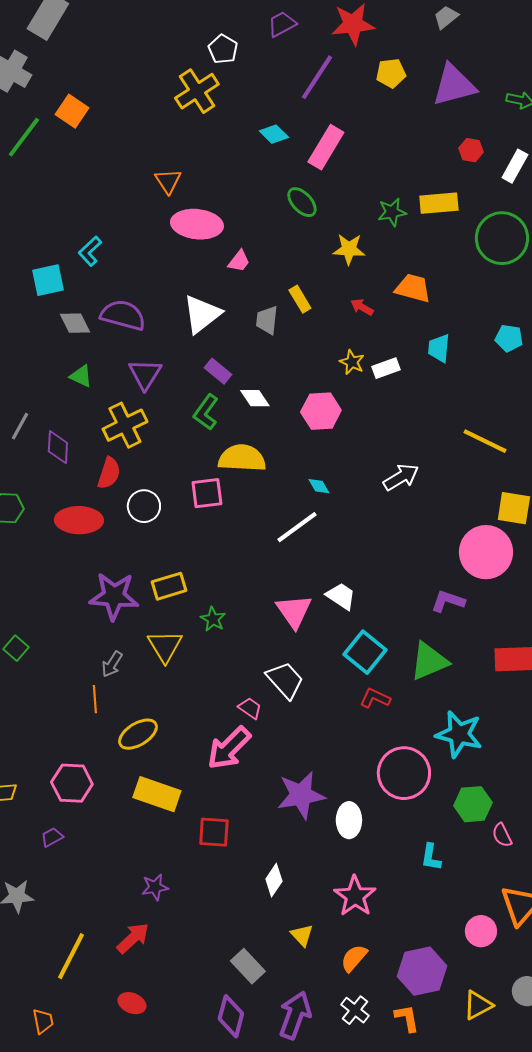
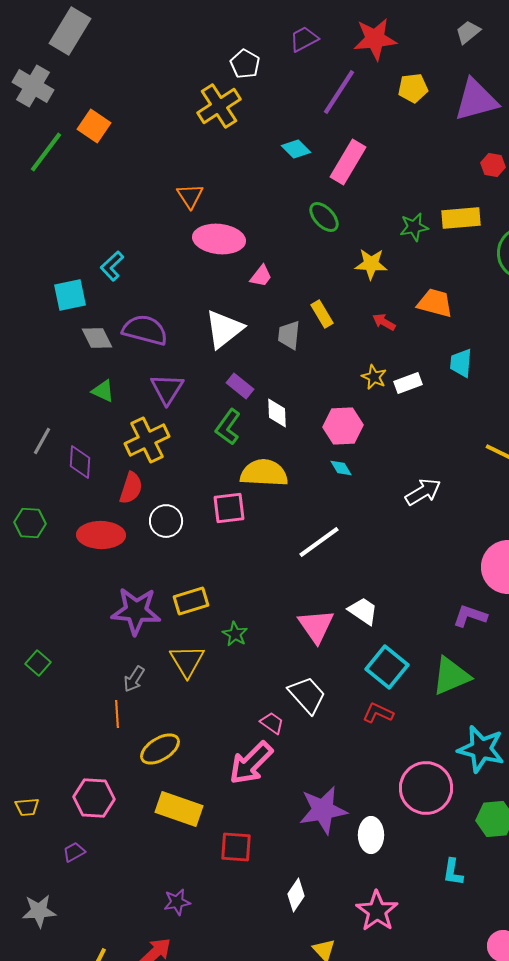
white diamond: (255, 398) -> (277, 413), turned 32
cyan diamond: (319, 486) -> (341, 468), moved
red L-shape: (375, 698) -> (378, 713), moved

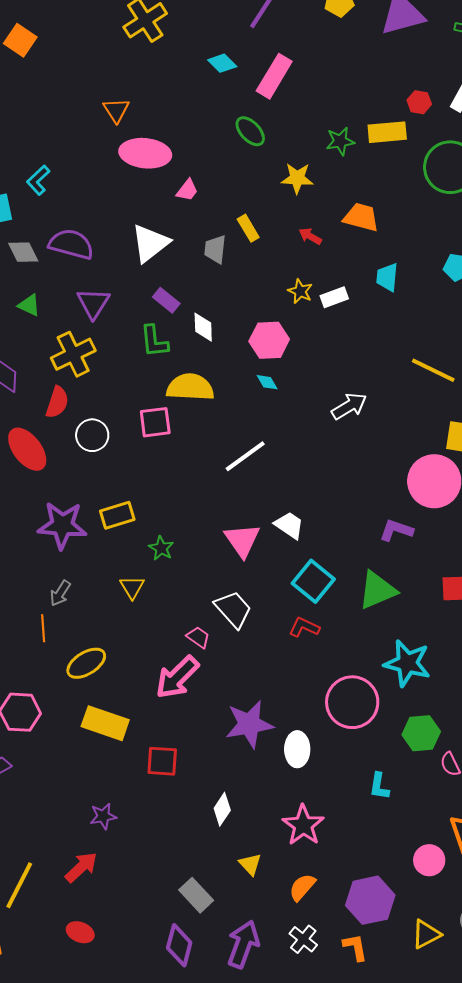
red hexagon: (493, 165) -> (419, 102), moved
green L-shape: (228, 427) -> (154, 341), turned -42
red ellipse: (101, 535) -> (27, 449), turned 51
yellow triangle: (187, 661) -> (132, 587), moved, size x0.7

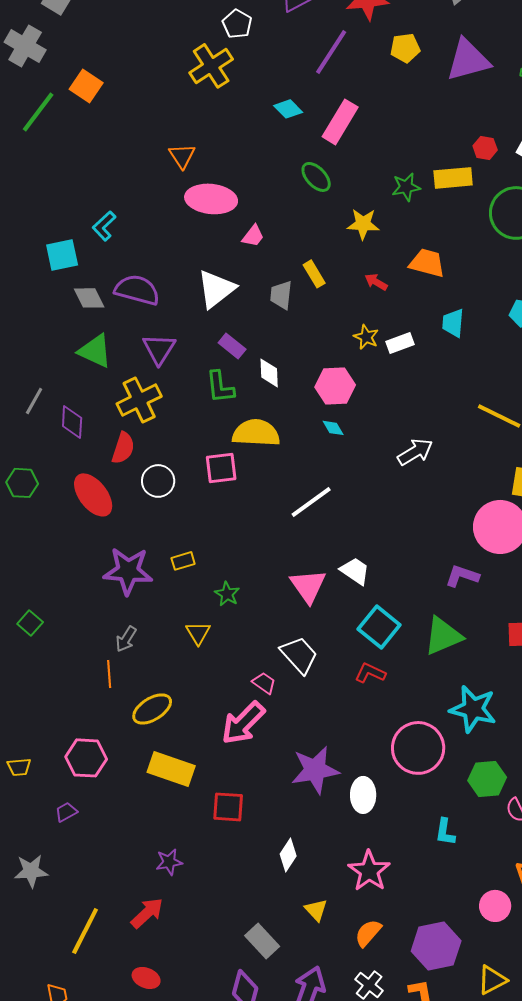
green triangle: (29, 305) -> (95, 351), size x1.5
yellow rectangle: (117, 515) -> (183, 561), size x0.7

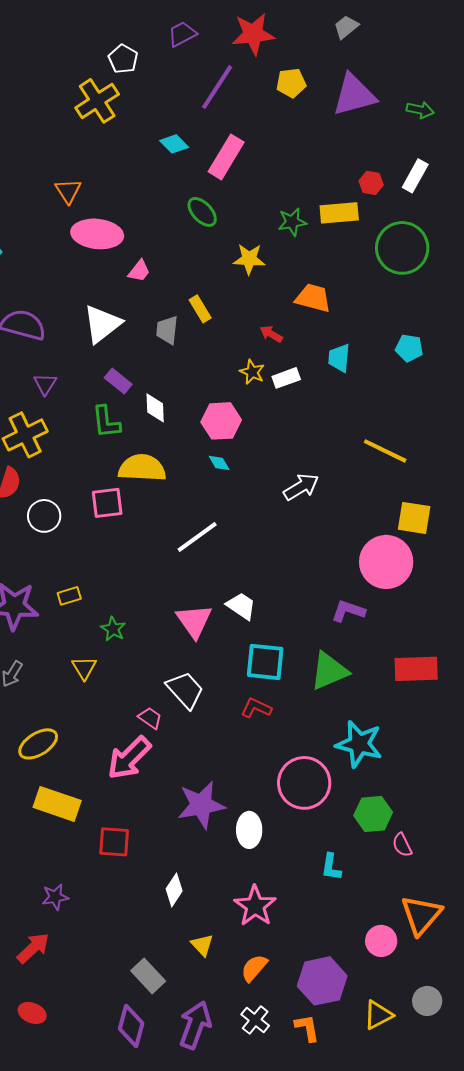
red arrow: (376, 282) -> (271, 334), moved
purple triangle: (159, 349) -> (45, 384), size x0.7
cyan square: (379, 627) -> (265, 662), turned -33

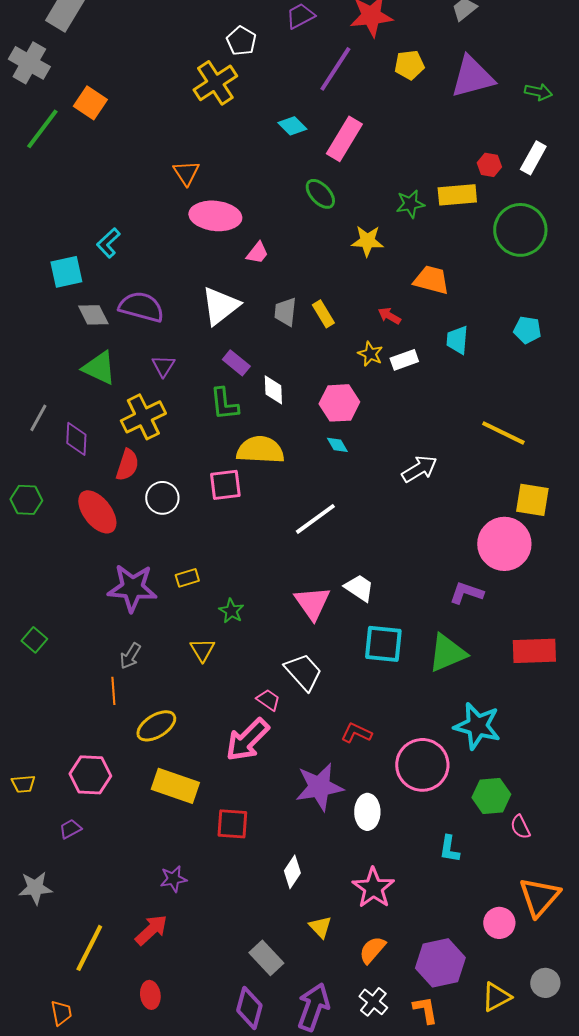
yellow rectangle: (200, 309) -> (323, 314), moved
red L-shape: (256, 708) -> (356, 733), moved
red ellipse: (32, 1013) -> (150, 995), turned 60

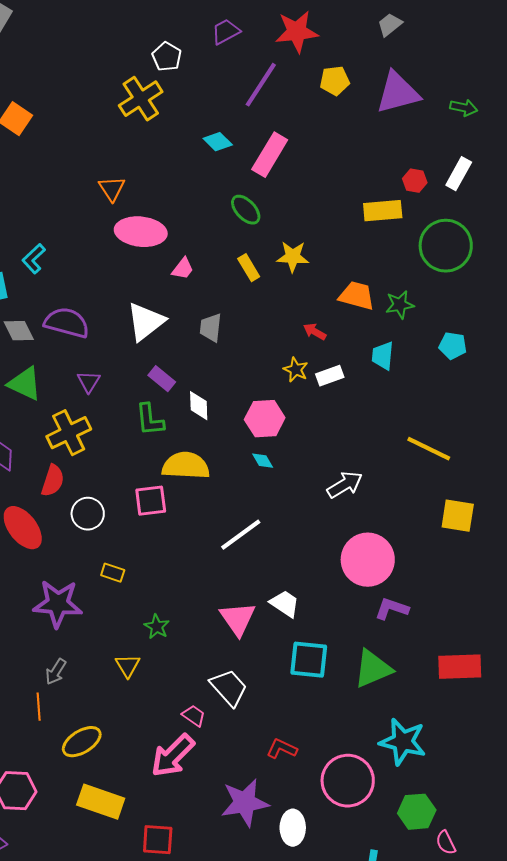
green star: (410, 204) -> (400, 305), moved
yellow rectangle: (323, 314) -> (249, 268), moved
pink circle: (504, 544) -> (368, 560), moved
yellow rectangle: (187, 578) -> (113, 573), moved, turned 35

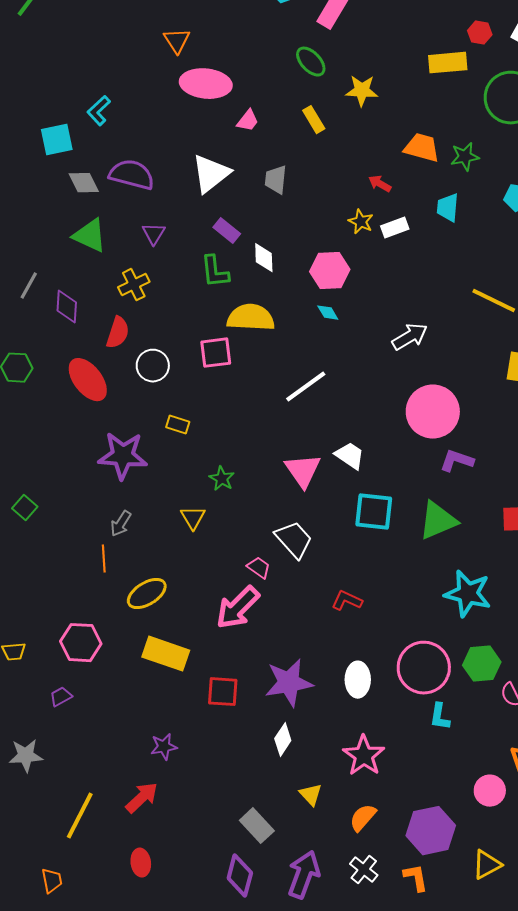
yellow star: (293, 257) -> (362, 91), moved
yellow cross: (69, 433) -> (134, 285), size x0.7
pink circle: (348, 781) -> (424, 668), moved
purple star: (245, 803) -> (289, 683), moved

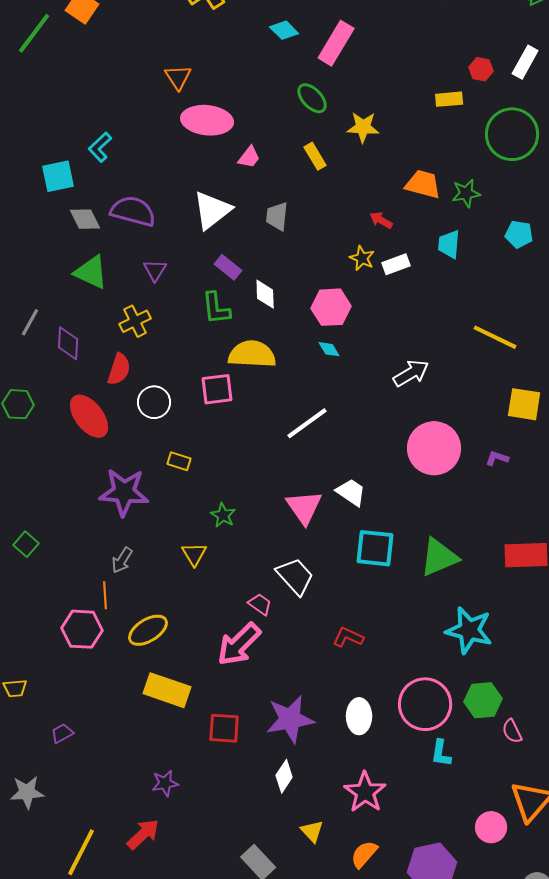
yellow rectangle: (448, 63) -> (449, 99), size x0.7
purple L-shape: (457, 461) -> (497, 458), moved, size x0.7
pink hexagon: (81, 643) -> (82, 629), moved

